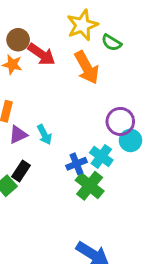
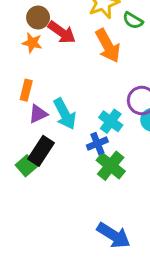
cyan arrow: (44, 135) -> (65, 114), size x1.5
cyan cross: (101, 156) -> (111, 121), moved
black rectangle: (21, 171) -> (41, 151), size x1.4

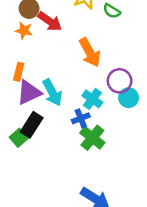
orange arrow: (108, 46) -> (90, 52), moved
purple triangle: (38, 114) -> (29, 92), size x1.5

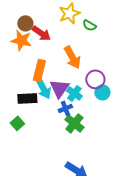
orange star: (24, 30) -> (21, 40), size x1.5
orange rectangle: (19, 72) -> (39, 70), moved, size x1.5
purple triangle: (29, 92) -> (59, 88), moved, turned -30
black rectangle: (32, 125) -> (27, 98), moved, turned 54

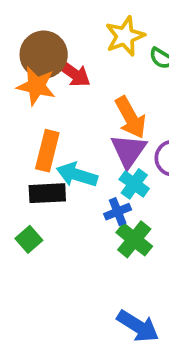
brown circle: (25, 23) -> (44, 55), size x1.6
orange rectangle: (39, 70) -> (47, 151), moved
cyan arrow: (43, 88) -> (77, 175), turned 135
purple triangle: (59, 88) -> (129, 151), moved

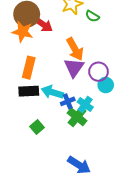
cyan arrow: (77, 175) -> (52, 92), moved
cyan cross: (134, 184) -> (85, 104), moved
green square: (29, 239) -> (37, 127), moved

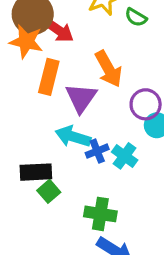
orange rectangle: (29, 68) -> (49, 77), moved
purple triangle: (74, 68) -> (81, 98), moved
black rectangle: (29, 91) -> (36, 172), moved
green cross: (77, 117) -> (100, 214), moved, turned -30

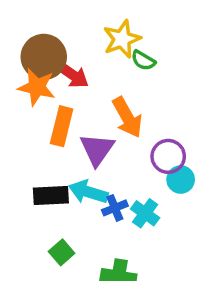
green semicircle: (136, 17) -> (143, 60), moved
black rectangle: (36, 172) -> (51, 196), moved

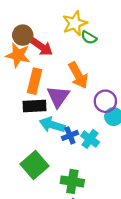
brown circle: (44, 57) -> (23, 35), size x0.7
black rectangle: (51, 196) -> (35, 106), moved
green square: (62, 252) -> (35, 165), size x1.6

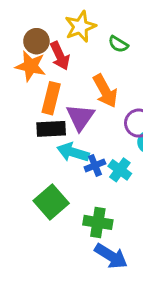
yellow star: (75, 23) -> (80, 27), moved
red arrow: (42, 47) -> (60, 56), turned 30

